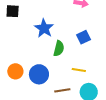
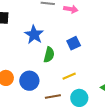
yellow line: (79, 70) -> (69, 76), turned -32

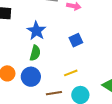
green semicircle: (49, 55) -> (35, 53), moved

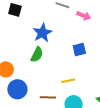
blue circle: (31, 77) -> (17, 89), moved

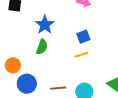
yellow line: (68, 81) -> (81, 55), moved

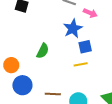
blue star: (45, 25) -> (73, 29), moved

